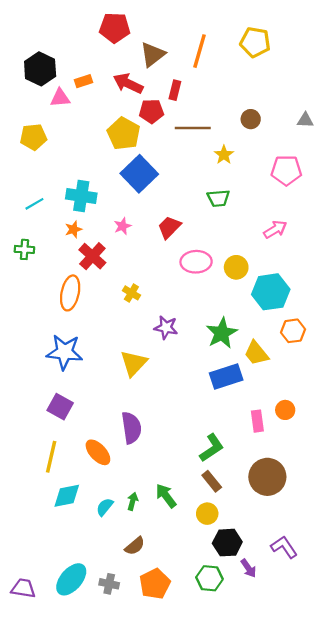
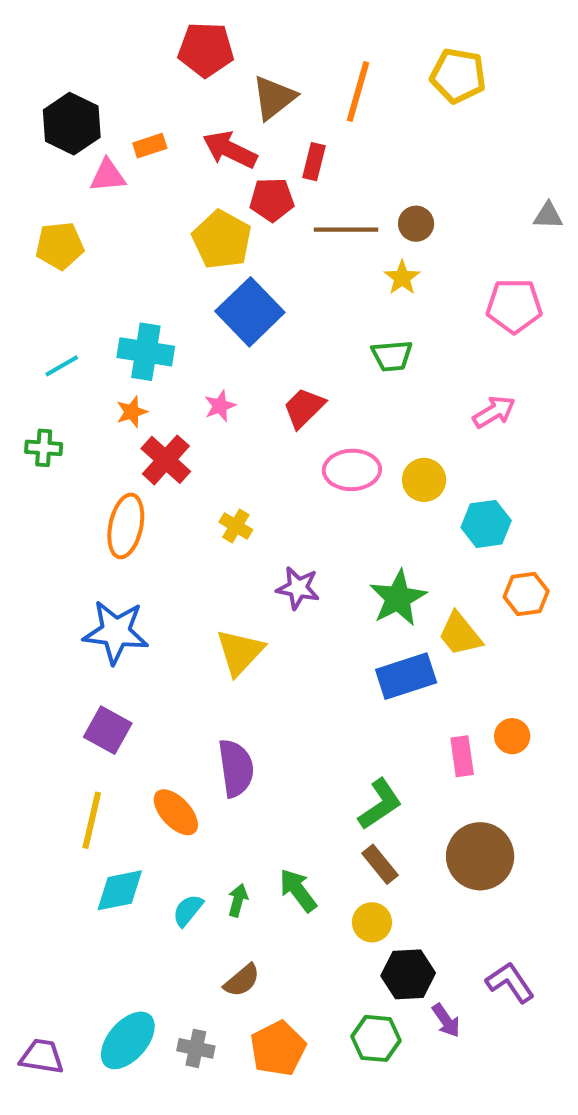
brown circle: (251, 119) -> (416, 224), moved
cyan hexagon: (271, 292) -> (486, 524), size x0.7

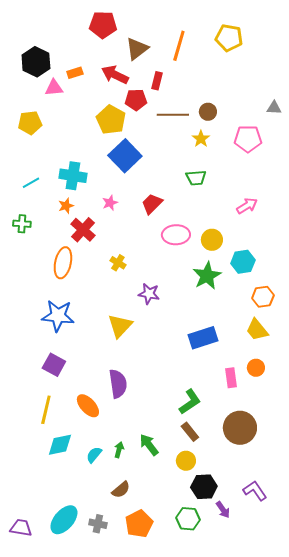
pink pentagon: (514, 306) -> (248, 139), moved
green star: (398, 598) -> (207, 276), moved
yellow trapezoid: (460, 634) -> (257, 330), moved

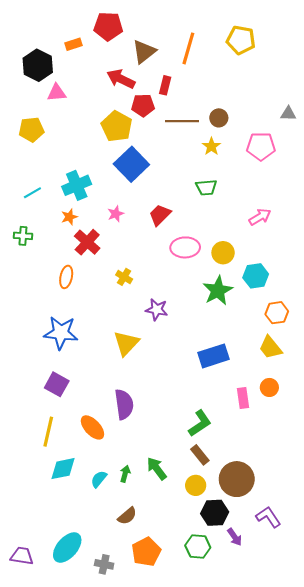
orange rectangle: (75, 73) -> (74, 44), moved
cyan cross: (73, 176) -> (77, 185), turned -32
orange ellipse: (63, 263) -> (66, 277), size x0.7
brown circle: (240, 428) -> (237, 479), moved
gray cross: (98, 524) -> (104, 564), moved

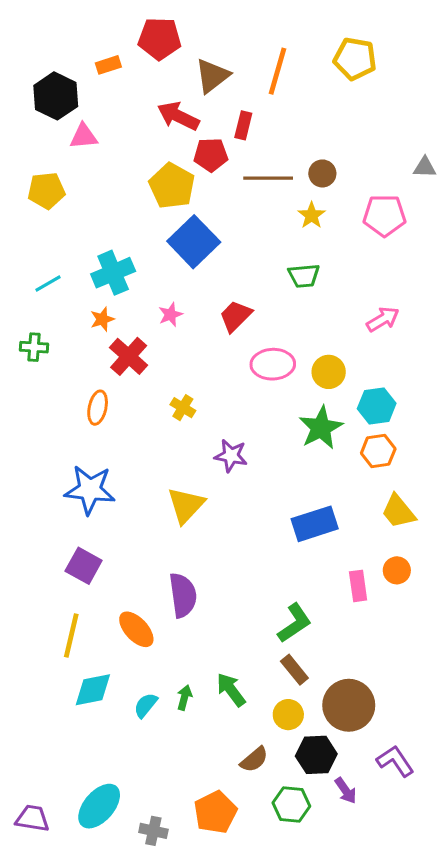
orange hexagon: (277, 313) -> (378, 451), moved
brown semicircle: (127, 516) -> (254, 760), moved

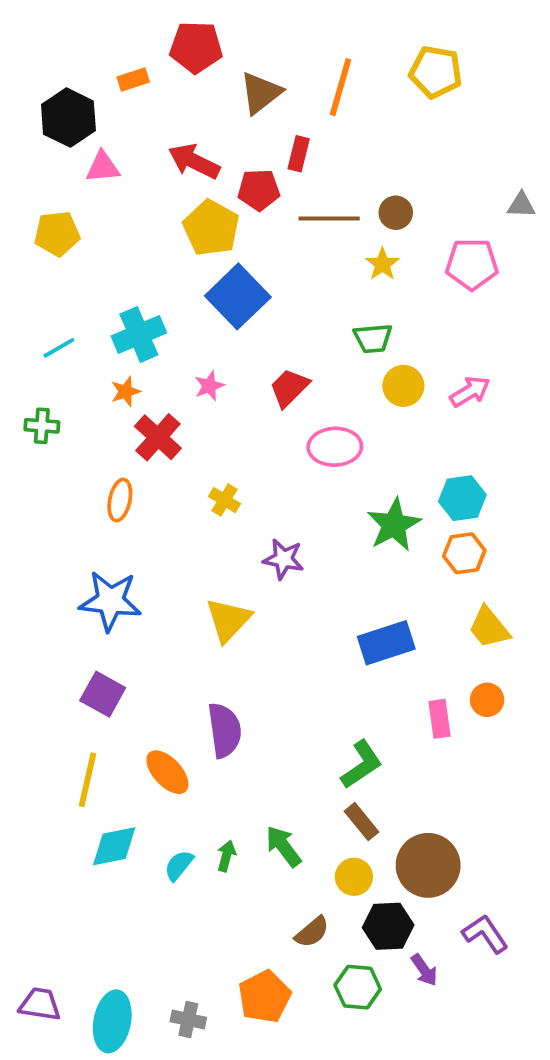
red arrow: (178, 116) -> (194, 161), moved
yellow circle: (329, 372) -> (403, 386), moved
cyan ellipse: (99, 806) -> (112, 1021), moved, turned -30

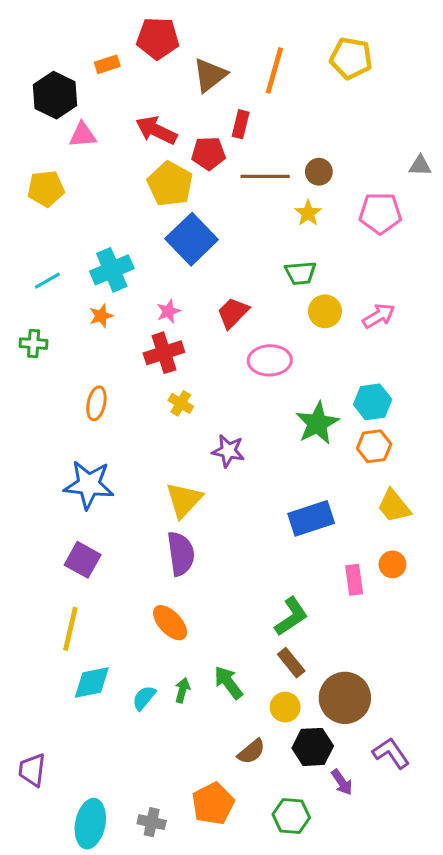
red cross: (158, 437) -> (164, 353), moved, turned 30
purple semicircle: (224, 730) -> (181, 554), moved
orange ellipse: (167, 772) -> (170, 623), moved
green hexagon: (358, 987) -> (291, 816), moved
purple trapezoid: (40, 1004) -> (32, 770), moved, turned -92

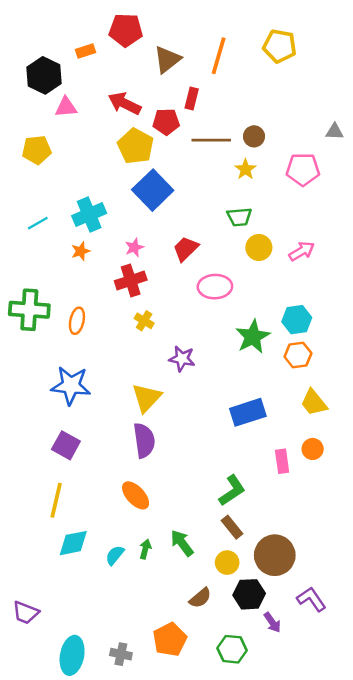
green cross: (34, 344) -> (29, 310), moved, size x1.8
purple trapezoid: (32, 770) -> (26, 613), turned -76

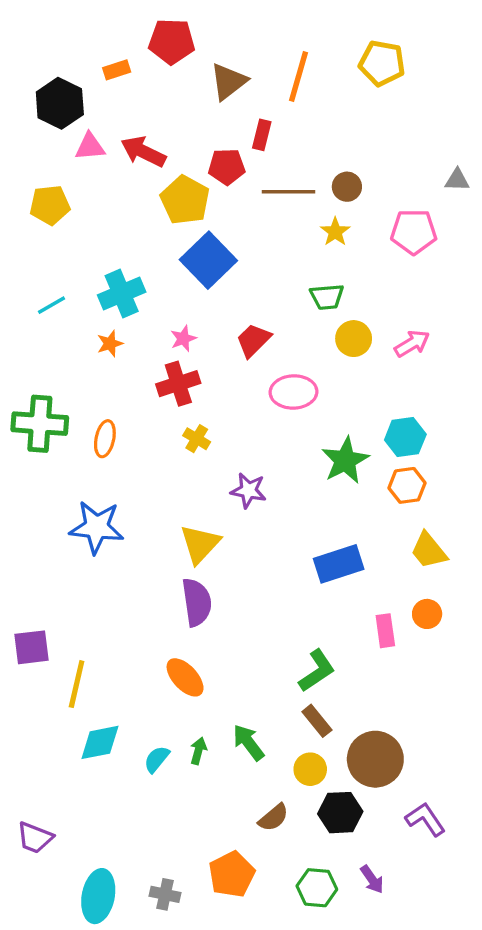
red arrow: (125, 103) -> (143, 152), moved
purple square: (66, 445) -> (31, 647), moved, turned -36
purple arrow: (272, 622) -> (372, 879), moved

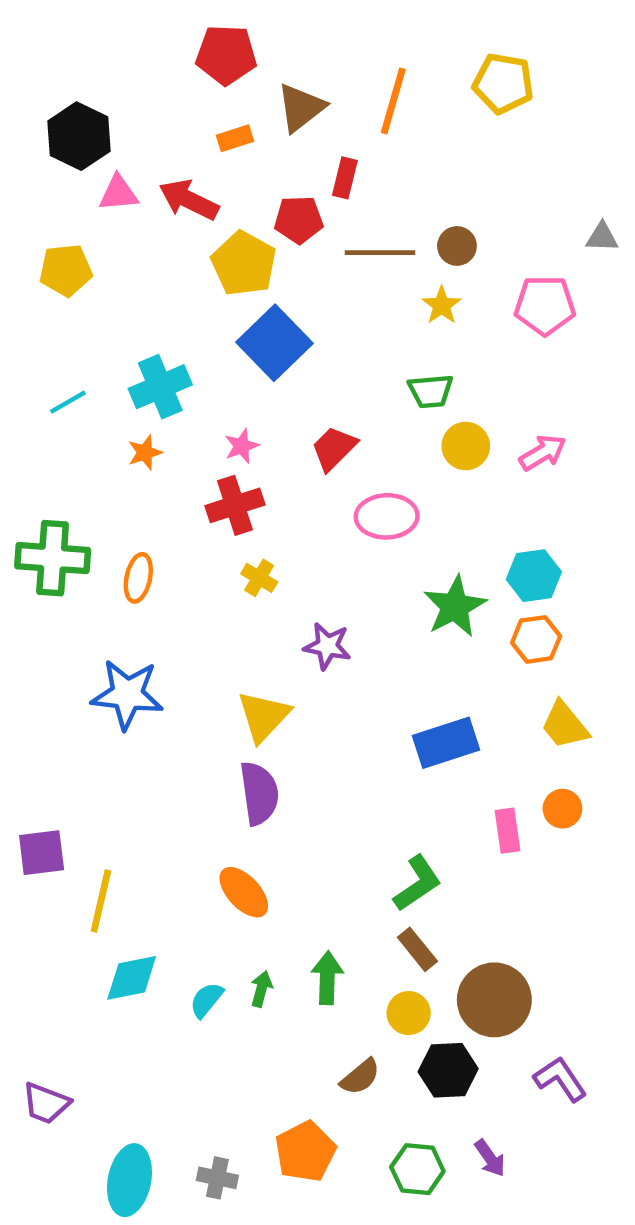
orange rectangle: (117, 70) -> (235, 138), moved
green arrow: (248, 742) -> (327, 978), turned 39

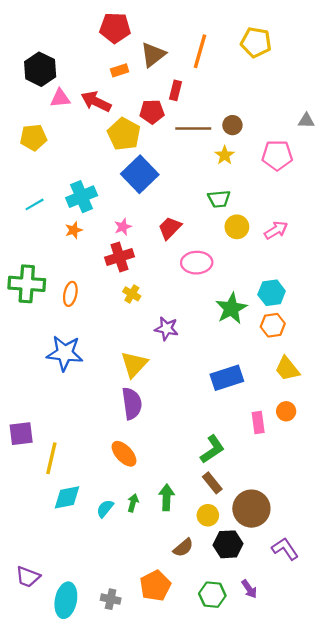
purple trapezoid: (46, 1103) -> (28, 577), moved

